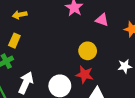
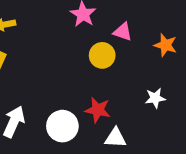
yellow circle: (88, 51) -> (102, 55), moved

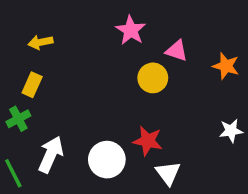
white star: (155, 98) -> (231, 131), moved
white triangle: (115, 138) -> (168, 173), turned 50

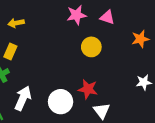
pink star: (131, 30) -> (76, 15), turned 30
pink triangle: (177, 51) -> (107, 17), moved
orange star: (226, 66) -> (140, 39), turned -30

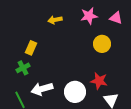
yellow arrow: (16, 23) -> (55, 20), moved
white arrow: (23, 98) -> (42, 89), turned -130

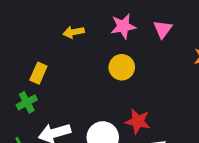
pink triangle: (116, 18) -> (163, 29), turned 48
yellow circle: (102, 44) -> (122, 67), moved

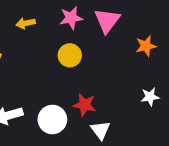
pink triangle: (163, 29) -> (107, 21), size x1.5

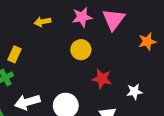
white star: (150, 97) -> (134, 92), moved
red star: (84, 105) -> (102, 79), moved

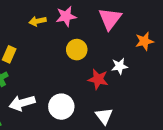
pink star: (82, 17) -> (66, 16), moved
white star: (134, 92) -> (119, 66), moved

